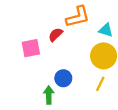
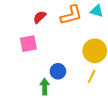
cyan triangle: (106, 30) -> (97, 11), moved
red semicircle: (55, 35) -> (40, 17), moved

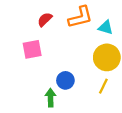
cyan triangle: (97, 11) -> (106, 28), moved

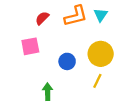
cyan triangle: (106, 28) -> (101, 15), moved, turned 48
blue circle: (65, 80) -> (67, 61), moved

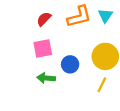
pink square: (30, 46) -> (43, 48), moved
green arrow: (48, 92) -> (46, 78), moved, turned -84

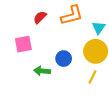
cyan triangle: (105, 15) -> (99, 28), moved
pink square: (43, 48) -> (23, 44), moved

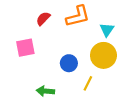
green arrow: (42, 71) -> (45, 91), moved
yellow line: (92, 77) -> (88, 83), moved

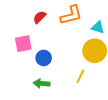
cyan triangle: (107, 30) -> (98, 27), turned -48
blue circle: (69, 63) -> (44, 58), moved

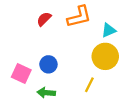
cyan triangle: (98, 27) -> (109, 30), turned -40
pink square: (23, 44) -> (21, 73), moved, turned 36

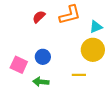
yellow line: (89, 85) -> (79, 75), turned 64

